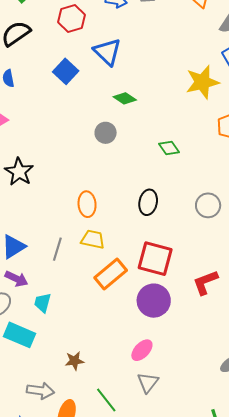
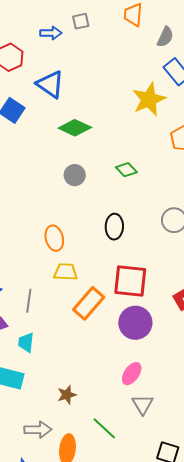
green diamond: (125, 98) -> (75, 128), size x1.4
gray circle: (106, 133) -> (75, 175), moved
gray line: (57, 249) -> (29, 301), moved

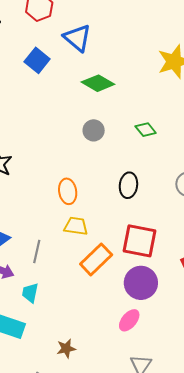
pink ellipse: (132, 374) -> (129, 320), moved

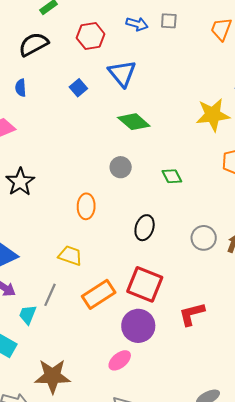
blue square: (37, 60) -> (78, 88), size x0.7
orange ellipse: (68, 191) -> (86, 206), moved
yellow trapezoid: (76, 226) -> (70, 255), moved
gray line: (37, 251) -> (50, 295), moved
brown star: (66, 349) -> (52, 376), size x1.8

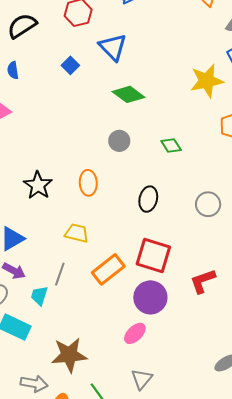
black star: (20, 182) -> (38, 185), moved

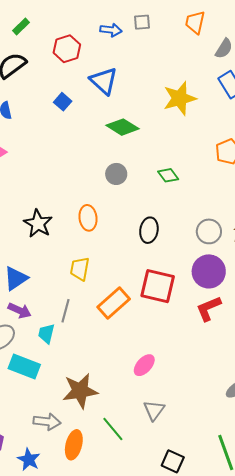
yellow star: (207, 81) -> (180, 98), moved
yellow trapezoid: (77, 233) -> (80, 269), turned -90
purple circle: (150, 297) -> (209, 271), moved

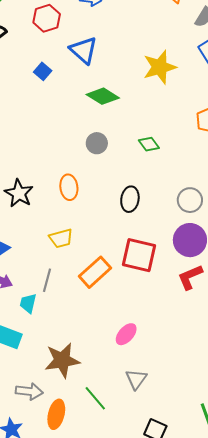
yellow trapezoid: (80, 269) -> (61, 238), turned -115

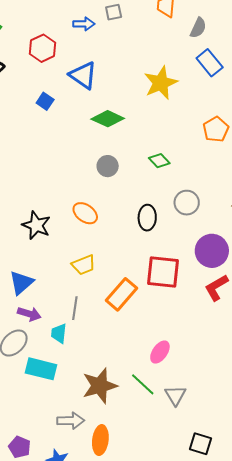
orange ellipse: (69, 187) -> (85, 213), turned -40
gray circle: (190, 200) -> (187, 203), moved
green line: (95, 398) -> (143, 384), moved

